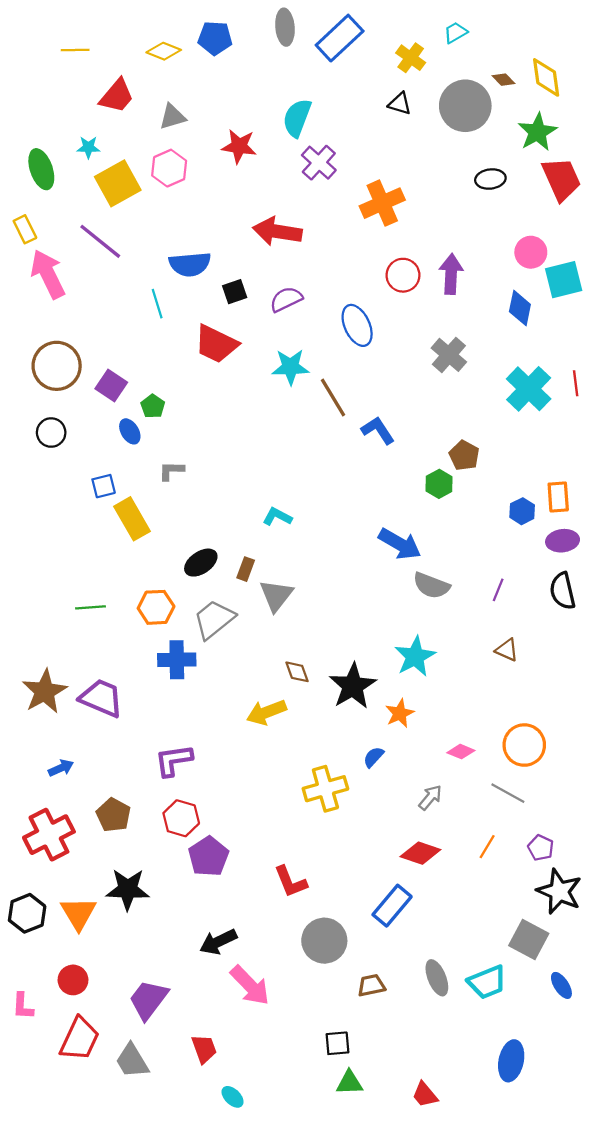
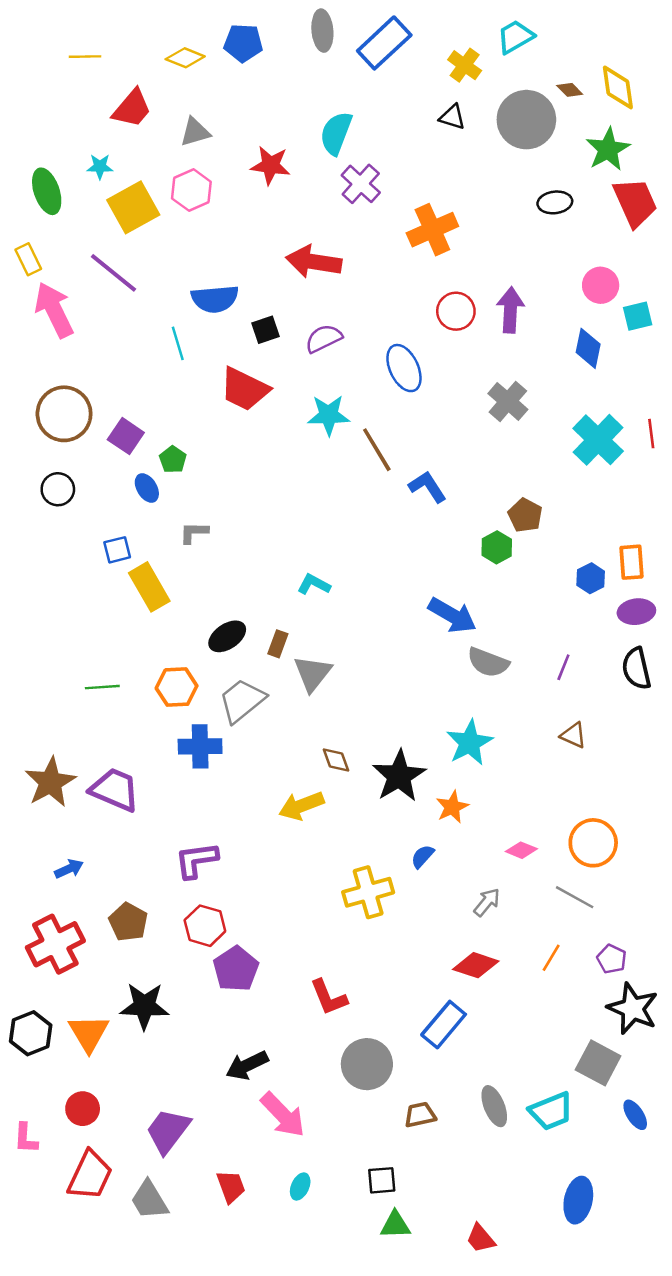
cyan trapezoid: (455, 33) -> (515, 37), size x1.4
cyan square: (564, 280) -> (638, 316), size x0.7
cyan ellipse: (233, 1097) -> (300, 1187), moved, turned 70

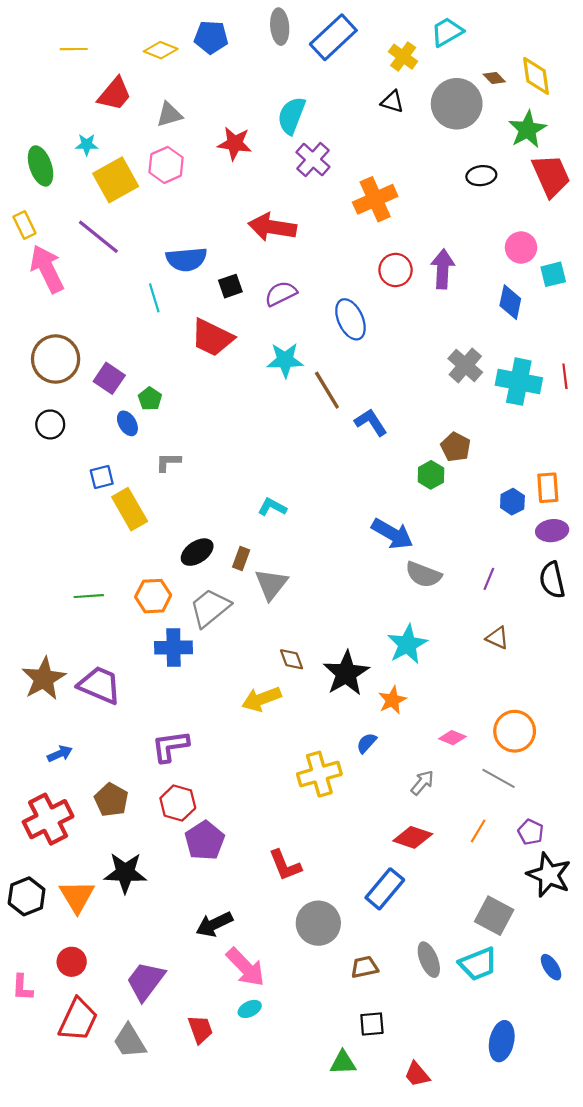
gray cross: (508, 401) -> (465, 365), moved
cyan cross: (598, 440) -> (519, 382), turned -33
gray square: (598, 1063) -> (494, 916), moved
black square: (382, 1180) -> (372, 1024), moved
cyan ellipse: (300, 1187) -> (250, 1009), moved, turned 40

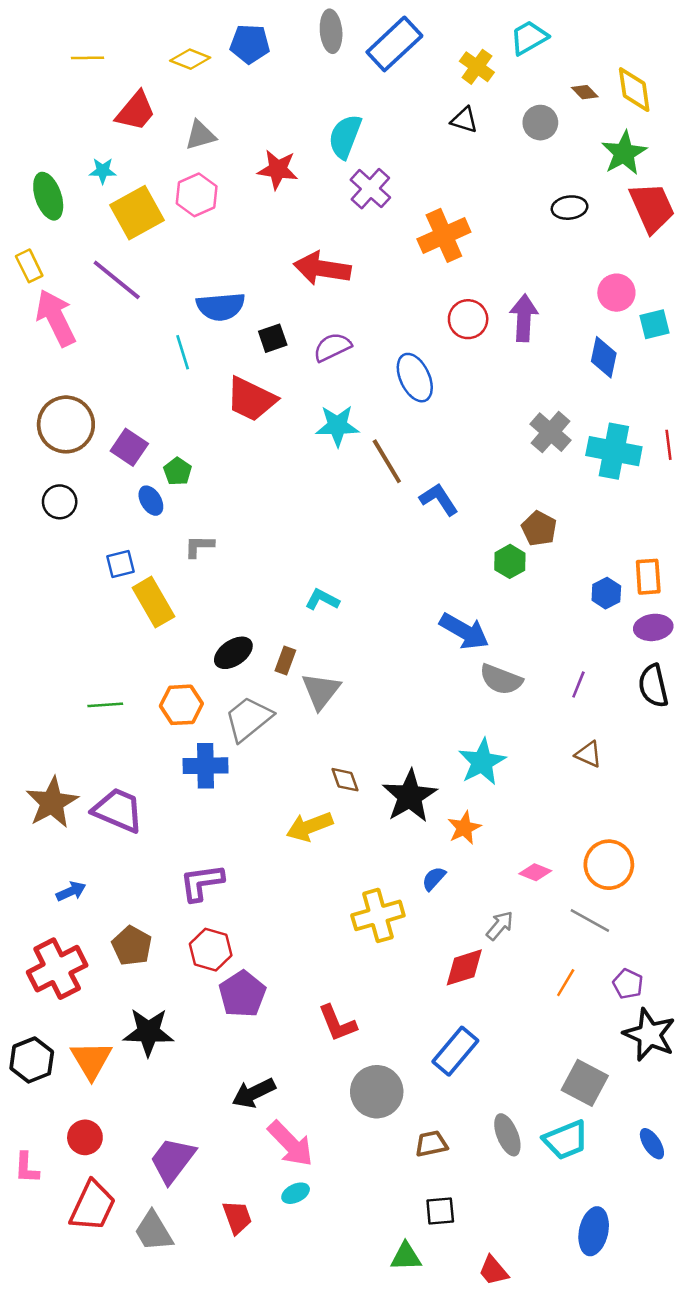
gray circle: (457, 104) -> (540, 123), size x0.6
red diamond: (413, 837) -> (464, 967), moved, turned -36

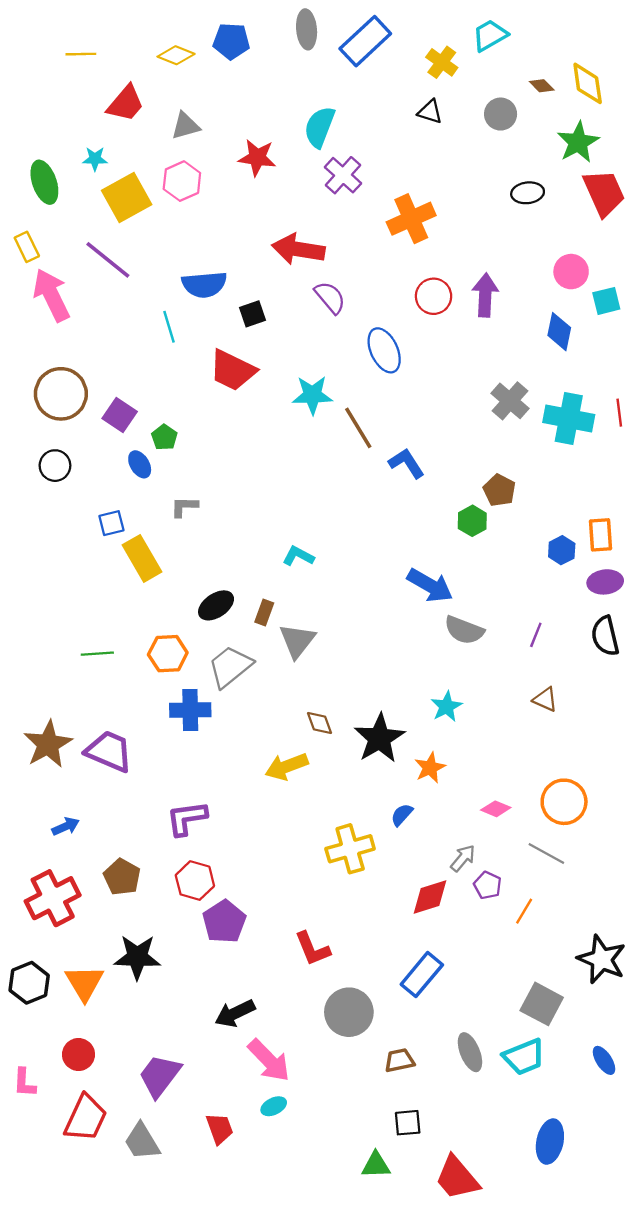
purple semicircle: (332, 347) -> (330, 297), moved, turned 76
cyan star: (482, 762) -> (446, 707), size x0.7
purple pentagon: (628, 984) -> (488, 885), moved
red trapezoid: (493, 1271) -> (457, 1178), size x1.6

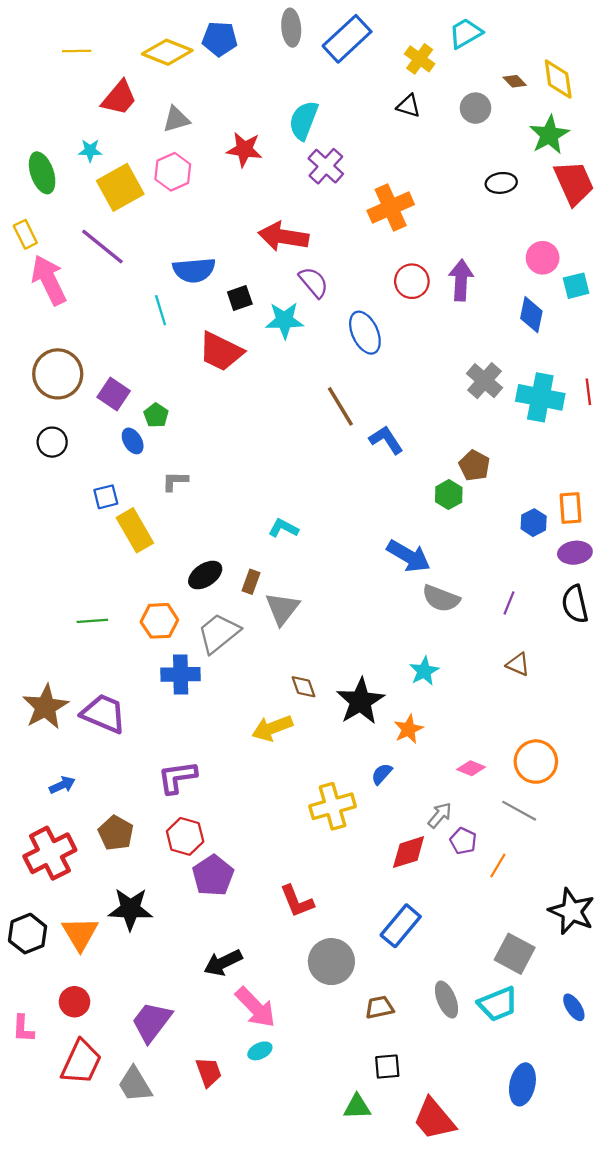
yellow diamond: (176, 55) -> (167, 52), size x1.4
cyan star: (312, 395) -> (285, 320), moved

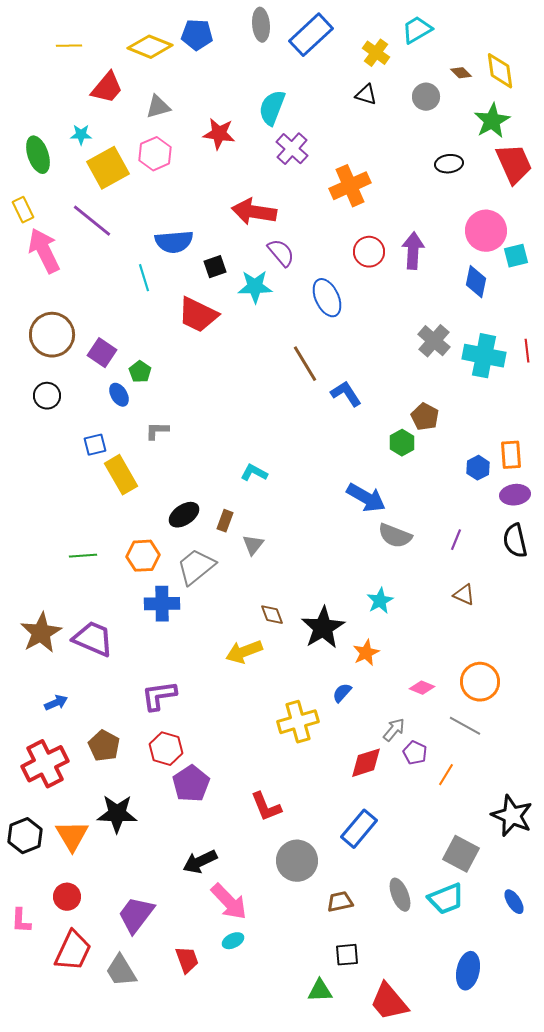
pink circle: (543, 258) -> (486, 231), size x1.4
gray triangle: (282, 609) -> (253, 545), size x0.7

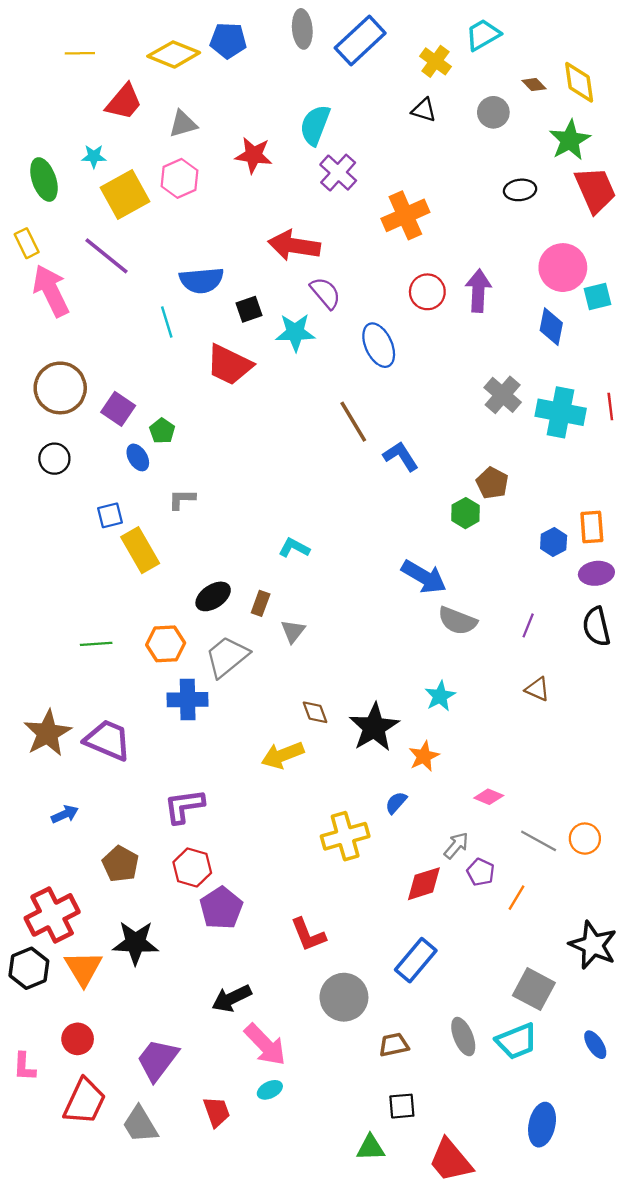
orange circle: (480, 682) -> (585, 839), moved, size x0.7
red cross: (45, 764) -> (52, 915), moved

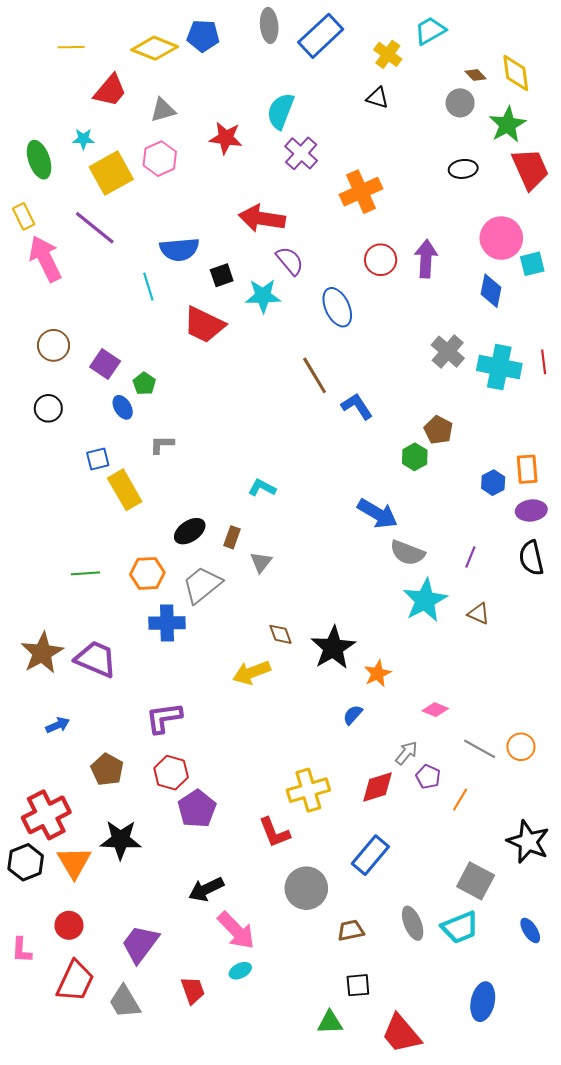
gray circle: (493, 112) -> (460, 103), moved
brown circle: (60, 388) -> (53, 345), size x0.7
cyan star: (440, 696) -> (425, 600), moved, size x1.6
yellow cross: (345, 836) -> (308, 790), moved

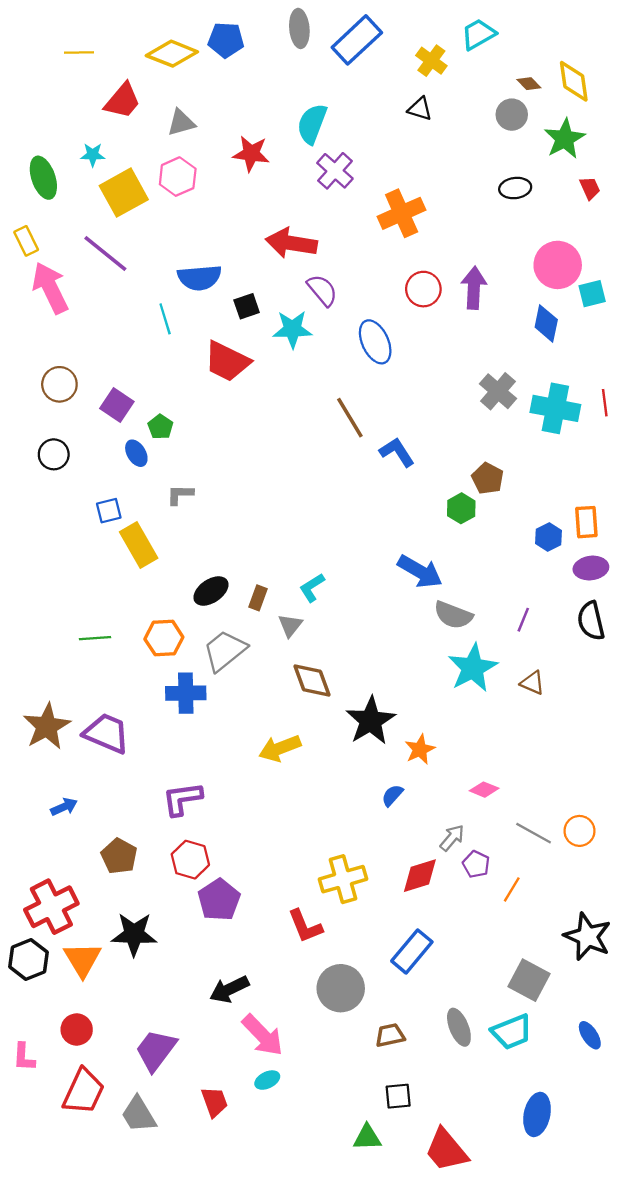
red trapezoid: (530, 169) -> (590, 188), size x0.5
cyan L-shape: (262, 488) -> (312, 588), moved, turned -60
brown diamond: (280, 634) -> (312, 681), moved, size x1.5

